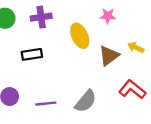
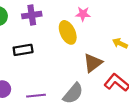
pink star: (108, 16) -> (83, 14), moved
brown triangle: (109, 56) -> (93, 63), moved

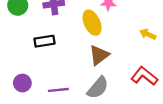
brown triangle: (93, 63) -> (99, 55), moved

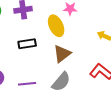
black rectangle: (44, 41) -> (27, 44), moved

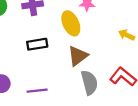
gray semicircle: (61, 82) -> (89, 82), moved, turned -55

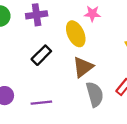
black rectangle: (37, 44) -> (41, 55), turned -36

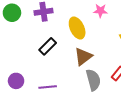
pink star: (92, 14) -> (100, 11), moved

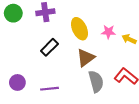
pink star: (100, 11) -> (108, 32), moved

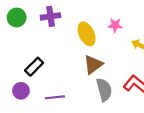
pink star: (108, 32) -> (115, 25), moved
black rectangle: (49, 47) -> (34, 67), moved

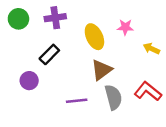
black rectangle: (34, 67) -> (49, 54), moved
purple circle: (21, 91) -> (29, 81), moved
purple line: (55, 97) -> (77, 101), moved

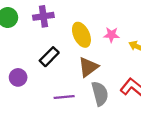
pink star: (125, 27) -> (111, 35), moved
black rectangle: (49, 54) -> (49, 57), moved

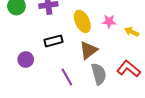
black rectangle: (49, 57) -> (53, 41), turned 30
purple line: (64, 97) -> (67, 77), turned 66

